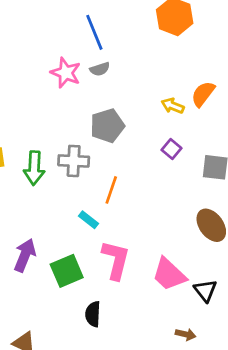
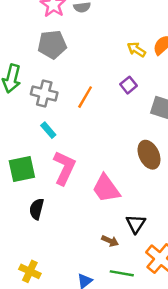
gray pentagon: (107, 126) -> (52, 45), moved
gray cross: (74, 161) -> (44, 93), moved
orange line: (111, 190) -> (85, 97), moved
black triangle: (205, 291) -> (136, 224), moved

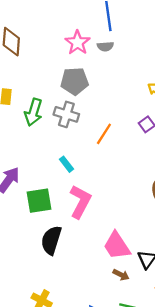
gray cross: (44, 93) -> (66, 114), moved
pink trapezoid: (106, 188) -> (117, 246), moved
black semicircle: (37, 209) -> (51, 240), size x1.4

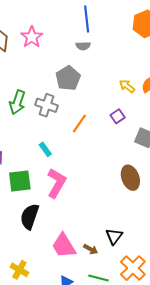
pink star: (77, 43) -> (32, 37), moved
gray pentagon: (74, 81) -> (68, 78), moved, turned -30
pink trapezoid: (117, 246) -> (64, 246), moved

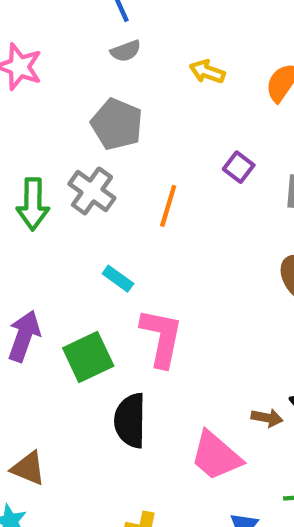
yellow arrow: (127, 86) -> (207, 72), moved
gray cross: (46, 105) -> (92, 191), turned 35
brown arrow: (91, 249) -> (267, 418), moved

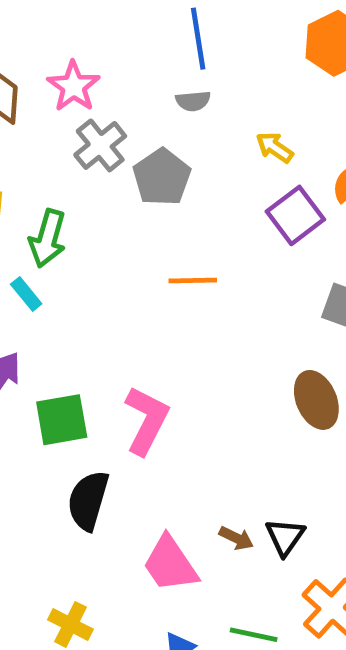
purple square: (239, 167) -> (295, 215), moved, size x1.6
gray cross: (92, 191) -> (100, 145), moved
orange line: (168, 206) -> (193, 280), turned 57
cyan rectangle: (118, 279) -> (26, 294), moved

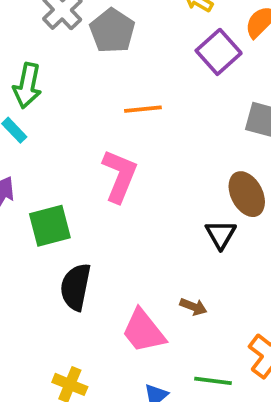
pink L-shape: (146, 420) -> (120, 176), moved
black triangle: (285, 537) -> (221, 234), moved

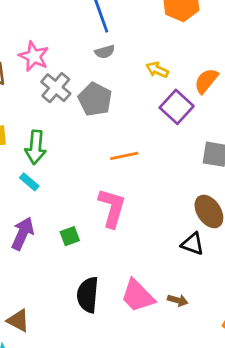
green square: (50, 226) -> (70, 236), moved, size x0.6
black triangle: (221, 234) -> (193, 244), turned -35
pink trapezoid: (143, 331) -> (138, 296), moved

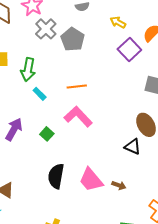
orange line: (124, 156) -> (77, 87), moved
cyan rectangle: (29, 182) -> (40, 94), moved
pink L-shape: (112, 208) -> (78, 117), turned -64
green square: (70, 236) -> (47, 134), turned -32

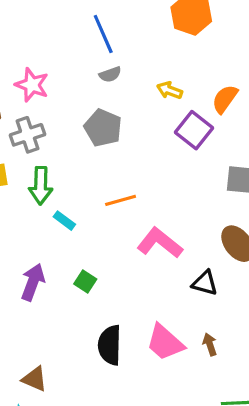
gray cross: (46, 29) -> (27, 135), moved, turned 35
pink L-shape: (78, 117) -> (160, 243), moved
black triangle: (133, 147) -> (205, 283), moved
brown arrow: (119, 185) -> (210, 344), turned -120

